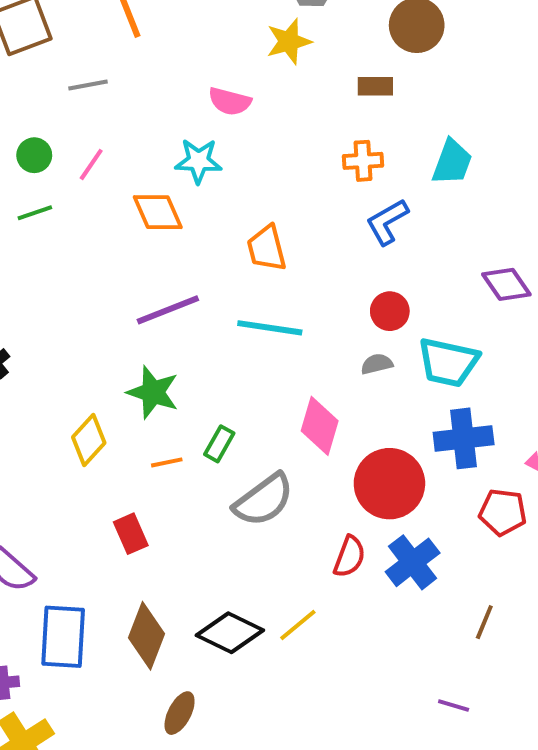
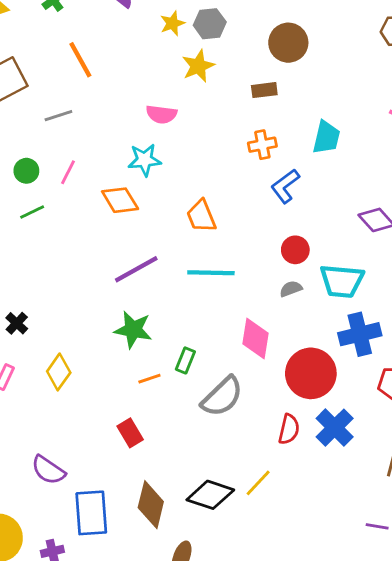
yellow diamond: (89, 440) -> (59, 372), moved

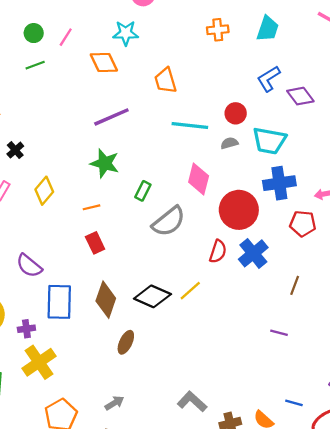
blue L-shape: (285, 186) -> (269, 79), moved
cyan line: (211, 273) -> (190, 126), moved
orange line: (149, 379) -> (91, 207), moved

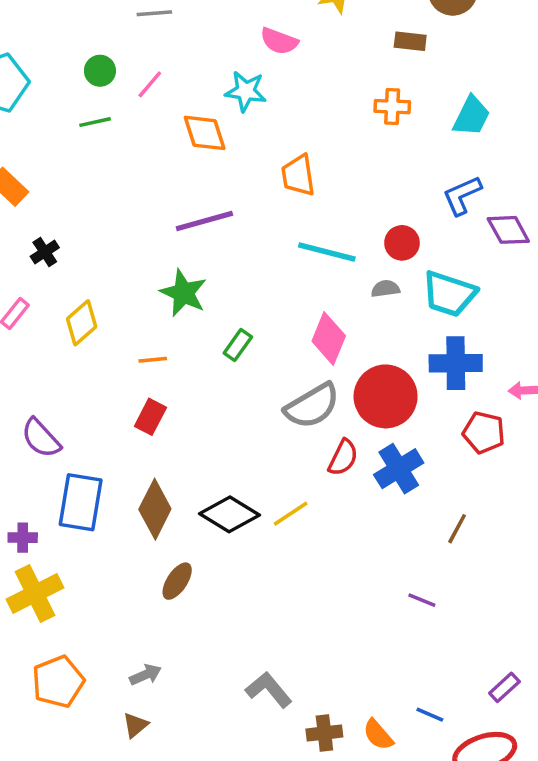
gray semicircle: (169, 221) -> (312, 406), moved
red rectangle: (95, 243) -> (150, 417), turned 45

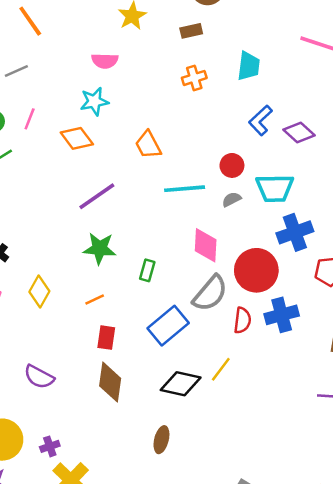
blue cross: (399, 469) -> (282, 315), turned 36
blue rectangle: (81, 502) -> (168, 326), moved, turned 60
brown diamond: (155, 509) -> (110, 382), moved

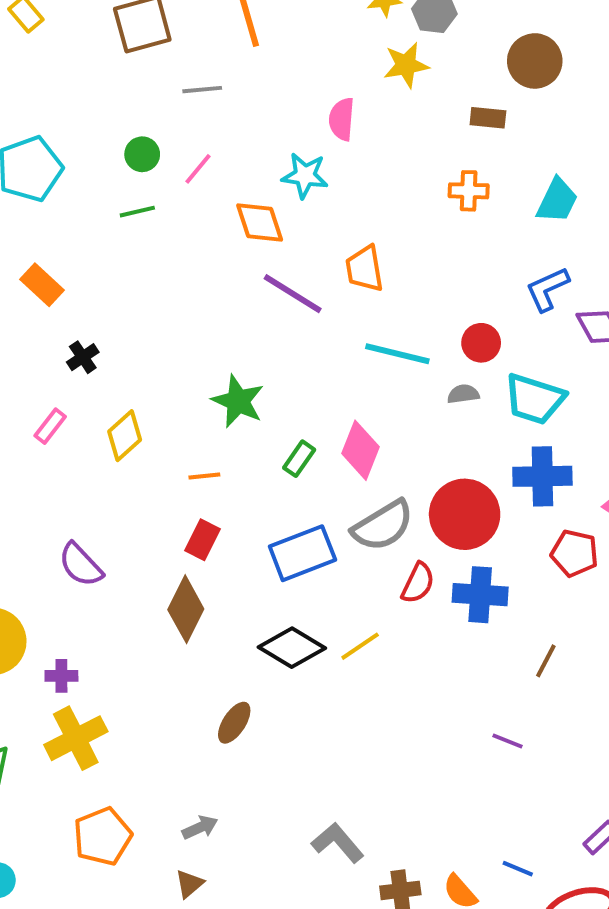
pink semicircle: (105, 61) -> (342, 119), turned 75
purple line: (97, 196) -> (293, 294), moved, turned 48
pink diamond: (206, 245) -> (360, 450), moved

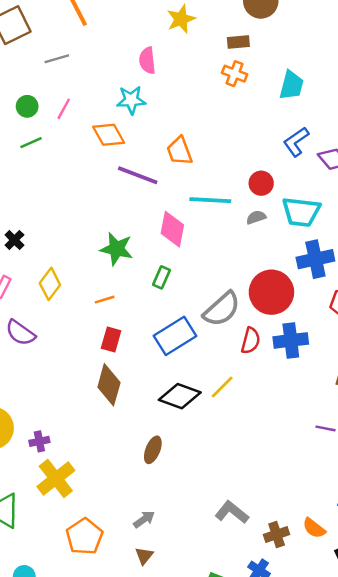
orange cross: (469, 191) -> (235, 74), moved, turned 30
pink diamond: (360, 450) -> (172, 229), moved
purple semicircle: (81, 565) -> (20, 333), moved

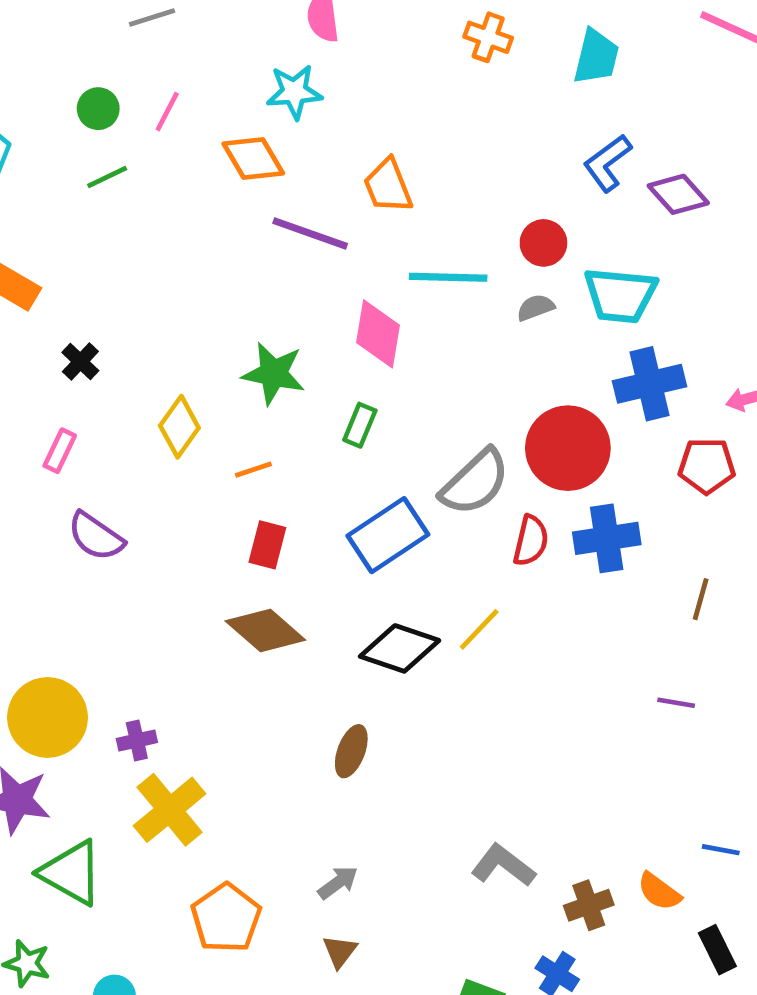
yellow diamond: (50, 284) -> (179, 427), moved
brown diamond: (109, 385) -> (265, 630), turned -63

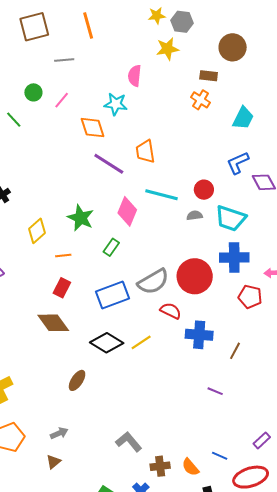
green line: (107, 177) -> (14, 120), moved, turned 60
blue cross: (607, 538) -> (199, 335), moved
red semicircle: (531, 541) -> (171, 311), turned -90

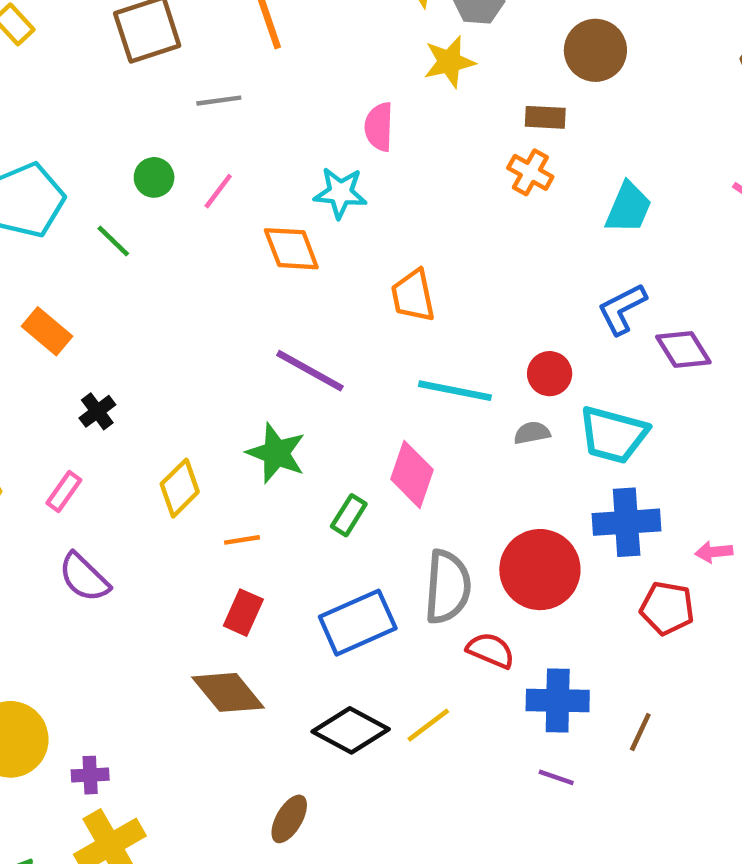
purple line: (109, 164) -> (310, 371), moved
pink diamond: (127, 211) -> (412, 474), moved
gray semicircle: (153, 282) -> (448, 587), turned -52
purple line: (215, 391) -> (556, 777), moved

